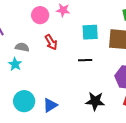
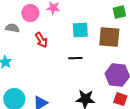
gray semicircle: (22, 47) -> (12, 28), moved

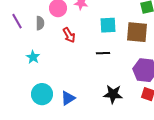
gray semicircle: (12, 28) -> (40, 23), turned 80

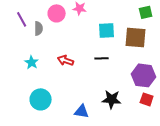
purple line: (17, 21) -> (22, 19), moved
red arrow: (69, 35) -> (66, 60), moved, turned 140
blue triangle: (68, 98) -> (82, 111), moved, turned 42

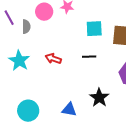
cyan star: (32, 62) -> (19, 61), size x1.5
cyan circle: (41, 99) -> (28, 111), moved
black star: (112, 99) -> (99, 98), turned 30

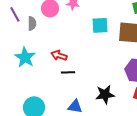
black line: (89, 57) -> (68, 72), moved
black star: (99, 98) -> (105, 94), turned 30

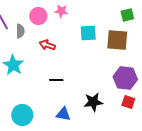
red arrow: (59, 55) -> (47, 45), moved

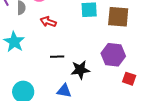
purple hexagon: (125, 78) -> (113, 55), moved
black star: (93, 102) -> (80, 70), moved

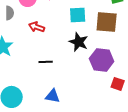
black star: (80, 70) -> (79, 42), moved, turned 30

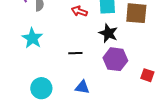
red arrow: (37, 27) -> (79, 11), moved
purple hexagon: (102, 60) -> (115, 59), moved

